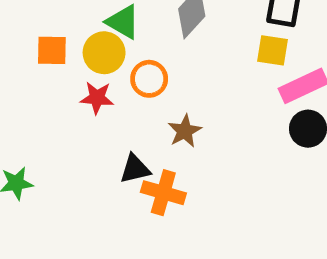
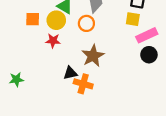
orange circle: (149, 79) -> (86, 23), moved
brown star: (185, 131) -> (93, 56), size x1.5

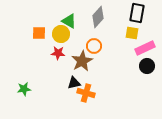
orange circle: (86, 23) -> (94, 46), moved
brown star: (93, 56) -> (82, 61), moved

